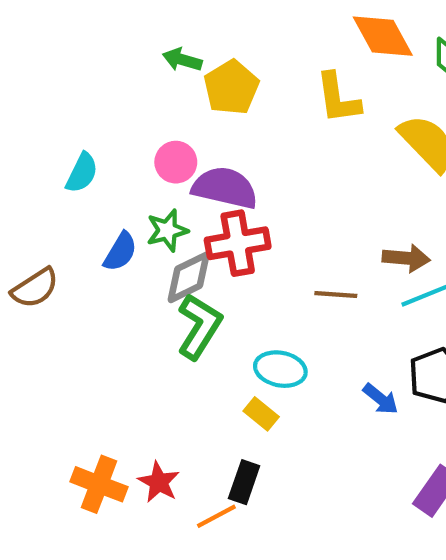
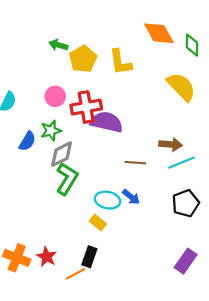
yellow L-shape: (338, 98) -> (120, 62), moved
purple semicircle: (225, 188) -> (106, 122), moved
red cross: (238, 243) -> (86, 107), moved
blue arrow: (381, 399) -> (131, 197), moved

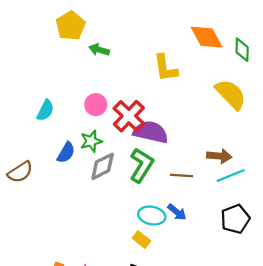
yellow pentagon: (83, 59) -> (71, 26), moved
red cross: (86, 107) -> (129, 116), turned -36
green L-shape: (67, 179) -> (141, 165), moved

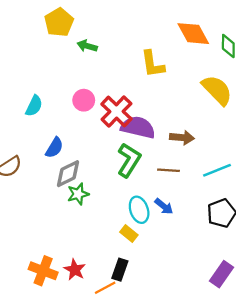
green star: (91, 141) -> (78, 194), moved
brown arrow: (219, 156) -> (182, 137), moved
gray diamond: (103, 166) -> (68, 174), moved
cyan ellipse: (152, 216) -> (139, 210), turned 60

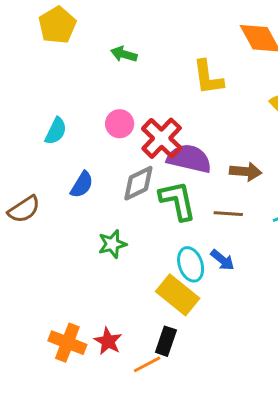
yellow pentagon: (59, 22) -> (57, 25), moved
green L-shape: (129, 160) -> (178, 201), turned -44
gray diamond: (68, 174) -> (138, 183), moved
yellow rectangle: (129, 233) -> (178, 295), size x1.8

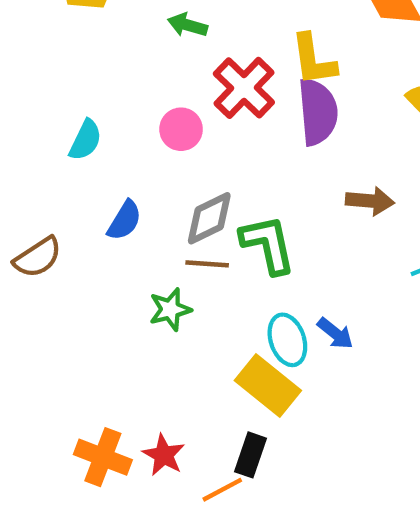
red cross: (162, 138) -> (244, 88), moved
purple semicircle: (189, 159) -> (318, 112), moved, turned 72
brown line: (228, 214) -> (207, 264), moved

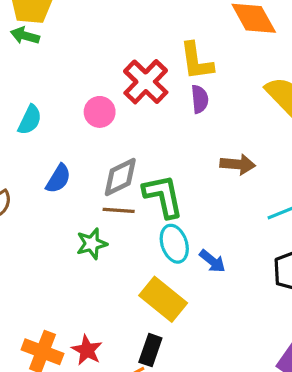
green arrow: (188, 25) -> (25, 36), moved
purple semicircle: (318, 112) -> (200, 99), size x0.6
cyan ellipse: (287, 340) -> (174, 244), moved

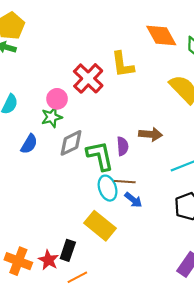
purple semicircle: (200, 99) -> (123, 146), moved
brown line: (119, 210) -> (125, 182), moved
green star: (92, 244) -> (52, 117), moved
black rectangle: (150, 350) -> (68, 250), moved

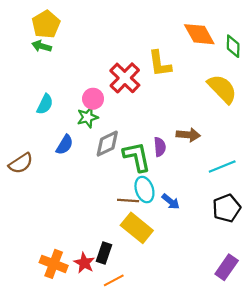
brown line: (125, 182) -> (128, 200), moved

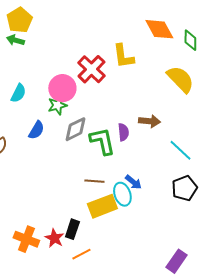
pink circle: (93, 99) -> (62, 88), size x1.4
cyan line: (222, 167) -> (180, 150), turned 65
cyan ellipse: (144, 190) -> (122, 194), moved
yellow rectangle: (137, 228) -> (102, 206), turned -60
purple rectangle: (227, 267) -> (176, 261), moved

